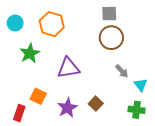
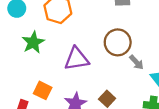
brown circle: (111, 38) -> (118, 42), moved

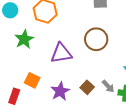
gray arrow: (136, 62) -> (108, 86), moved

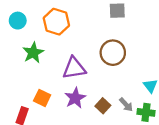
purple star: (60, 91) -> (75, 98), moved

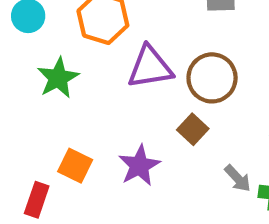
purple triangle: (74, 68) -> (150, 67), moved
brown square: (103, 106) -> (193, 129), moved

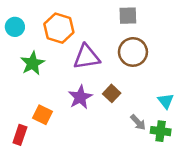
brown circle: (212, 78) -> (133, 52), moved
purple star: (139, 166) -> (80, 97), moved

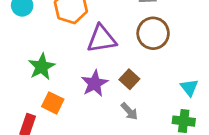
green star: (32, 63) -> (42, 67), moved
gray arrow: (138, 122) -> (129, 111), moved

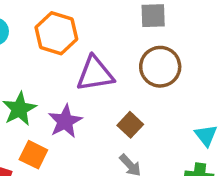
purple star: (95, 83) -> (65, 121), moved

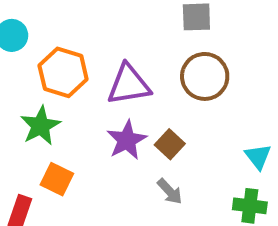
orange hexagon: (56, 33) -> (63, 72), moved
purple star: (65, 121) -> (127, 140), moved

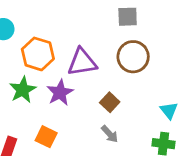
purple star: (127, 140) -> (60, 93), moved
orange square: (57, 179) -> (46, 137), moved

